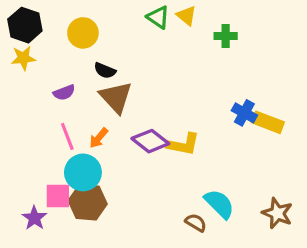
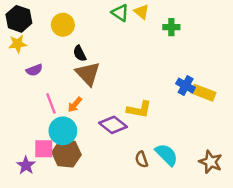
black semicircle: (105, 71) -> (80, 53), turned 42
purple semicircle: (64, 93) -> (34, 70), moved
purple diamond: (150, 141) -> (113, 125), moved
brown semicircle: (196, 223) -> (142, 159), moved, turned -140

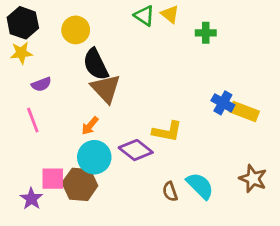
black semicircle: (80, 53) -> (96, 64), size x1.6
pink line: (51, 103) -> (33, 120), moved
cyan circle: (63, 131) -> (94, 157), moved
brown star: (211, 162) -> (253, 179), moved

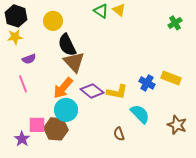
green cross: (206, 33) -> (175, 23), moved, turned -32
blue cross: (223, 103) -> (147, 83), moved
orange arrow: (90, 126) -> (63, 88), size x1.6
purple diamond: (136, 150) -> (92, 91), moved
cyan semicircle: (200, 186) -> (140, 114), moved

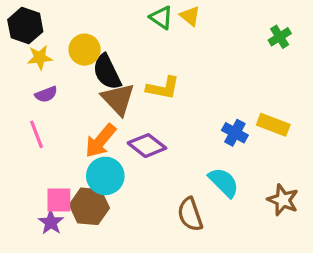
yellow circle: (53, 21) -> (85, 50), moved
yellow star: (15, 37) -> (40, 58), moved
yellow L-shape: (117, 92) -> (163, 88), moved
brown semicircle: (119, 134) -> (190, 214), size x1.5
purple star: (22, 139) -> (51, 222), moved

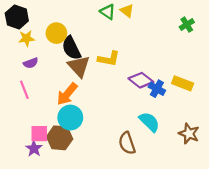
purple diamond: (147, 146) -> (141, 80), moved

